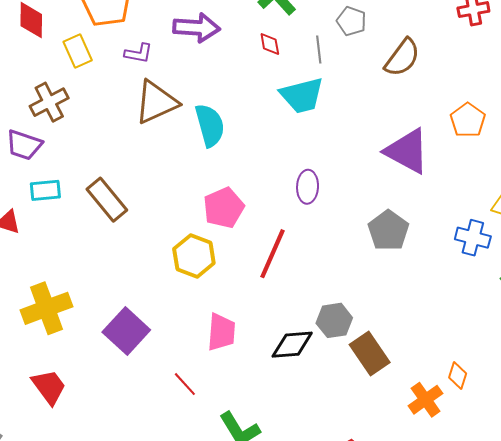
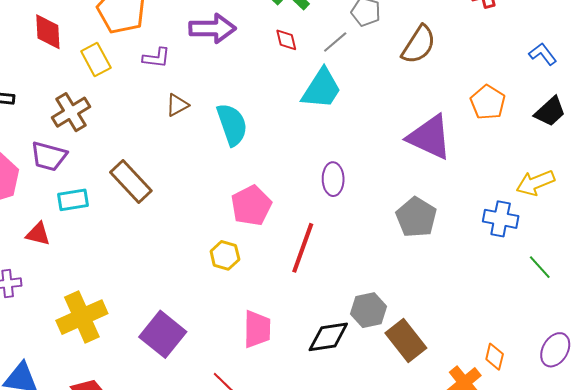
gray line: (319, 49) -> (335, 42), turned 60
cyan trapezoid: (302, 95) -> (322, 89), turned -39
brown triangle: (156, 102) -> (177, 105), size x0.5
brown rectangle: (107, 200) -> (131, 181), moved
yellow hexagon: (194, 256) -> (225, 255), size x0.7

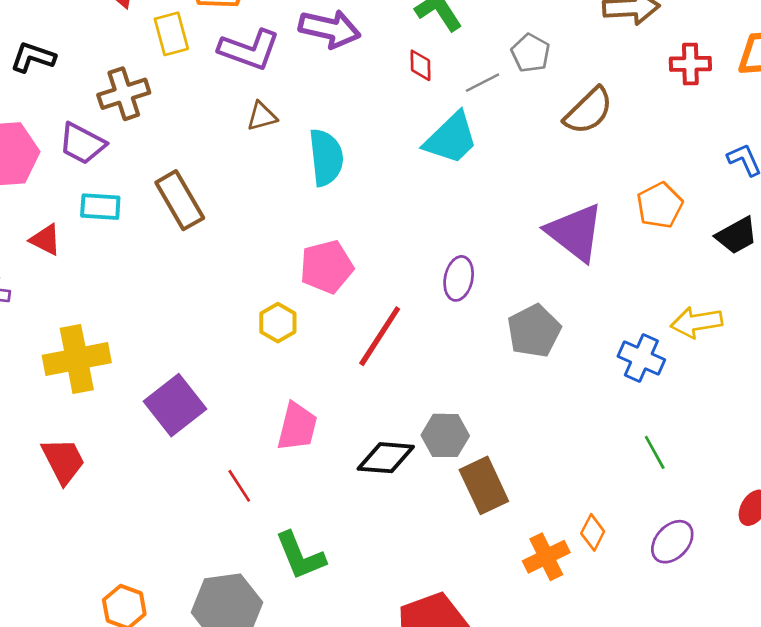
purple L-shape: (156, 58) -> (249, 50), size x1.6
purple ellipse: (333, 179) -> (459, 278), moved
green line: (540, 267) -> (655, 452), moved

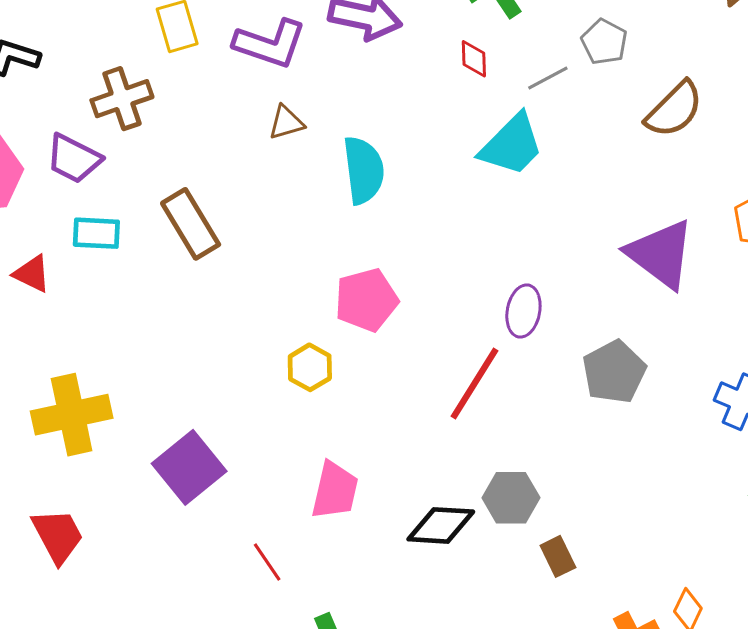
red line: (380, 336) -> (475, 384), moved
brown rectangle: (484, 485) -> (558, 556), size x0.6

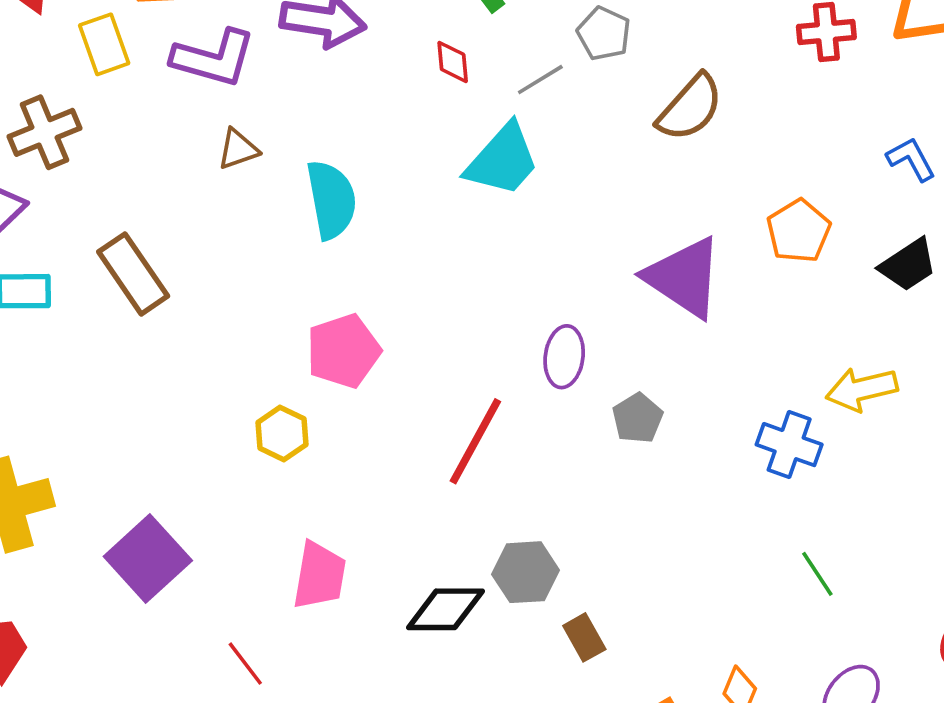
purple ellipse: (523, 311) -> (564, 357), moved
gray pentagon: (614, 372) -> (638, 418), size x0.7

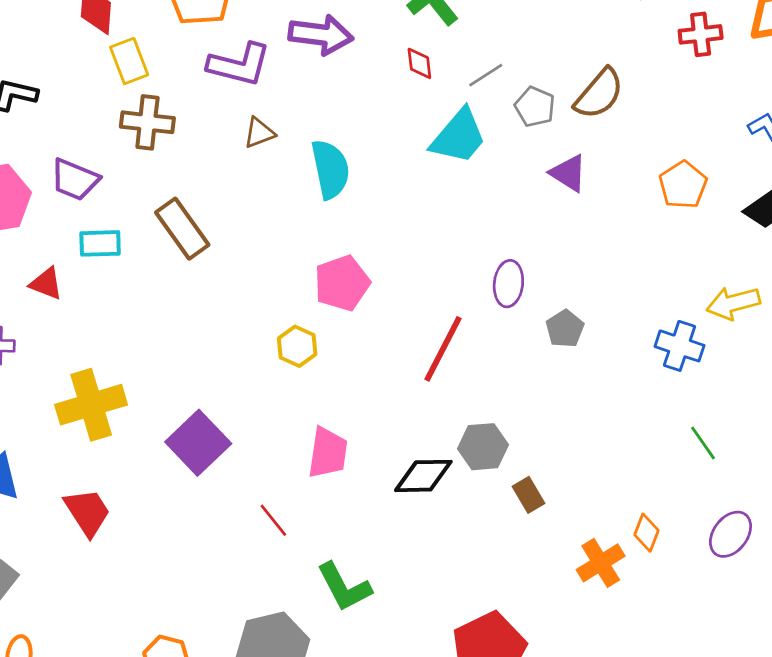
gray pentagon: (604, 34) -> (535, 107), moved
yellow rectangle: (104, 44) -> (129, 61), moved
brown cross: (45, 132) -> (147, 122), moved, turned 30
purple triangle: (684, 277) -> (568, 173), moved, size x0.6

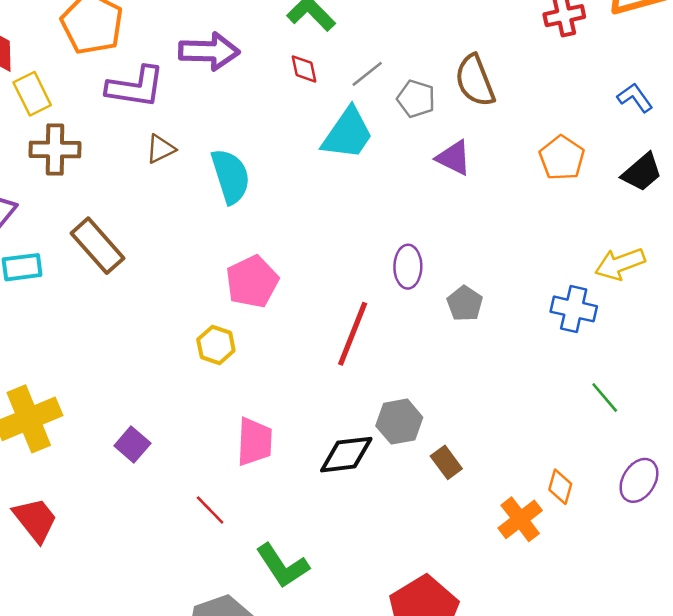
brown semicircle: (599, 94) -> (475, 81), turned 124
purple square: (198, 443) -> (132, 444), size x0.6

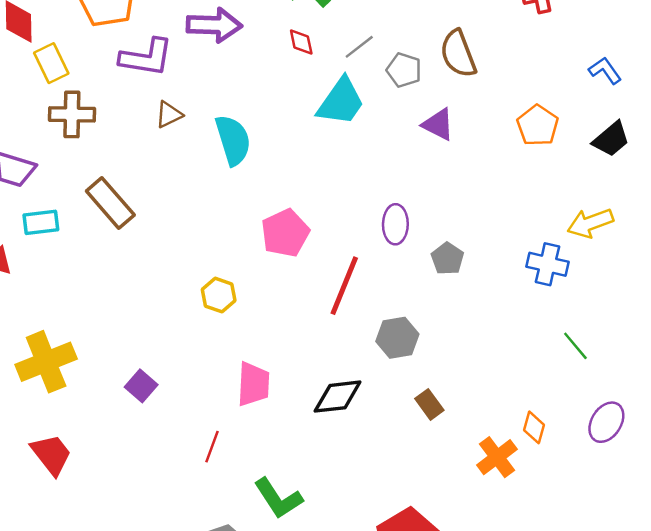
pink pentagon: (252, 282) -> (285, 233), moved
gray hexagon: (399, 422) -> (397, 338), moved
red line: (210, 510) -> (212, 447), turned 64

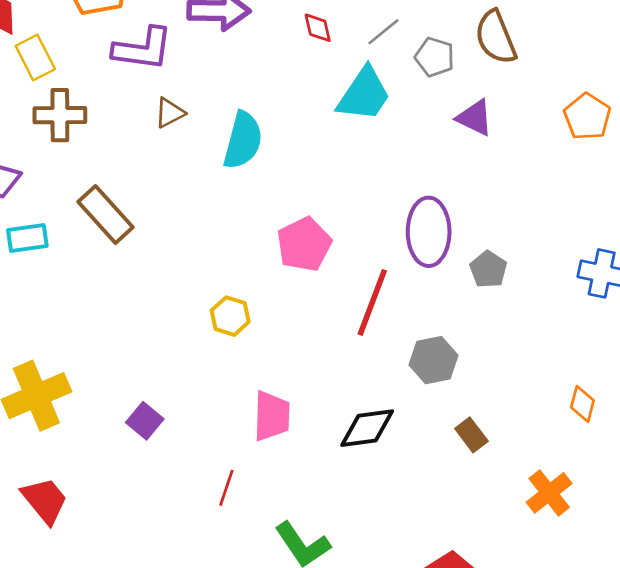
cyan semicircle: (233, 140) -> (243, 140), turned 33
purple ellipse: (395, 224) -> (429, 232), size x1.5
orange diamond: (534, 427) -> (582, 404), moved

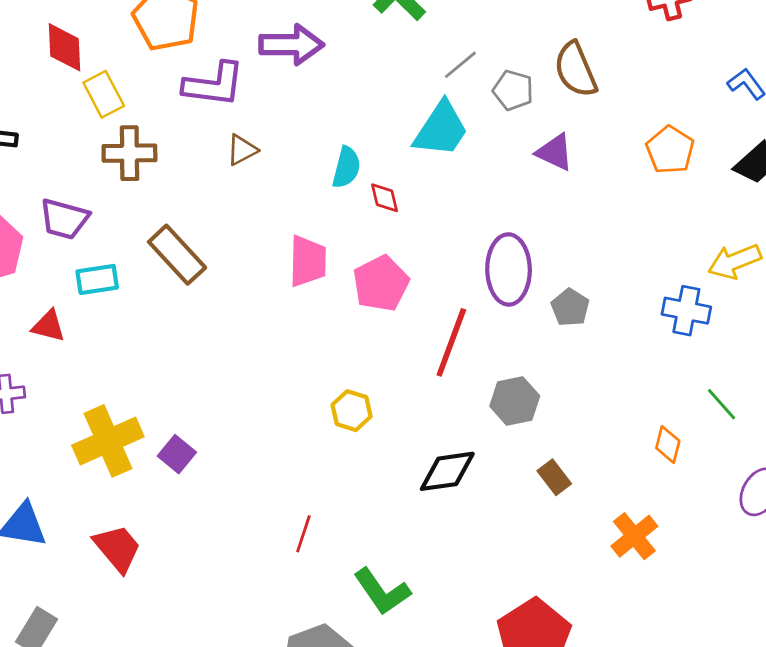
red diamond: (318, 28) -> (385, 198), moved
cyan semicircle: (243, 140) -> (346, 167), moved, size x0.7
yellow hexagon: (230, 316) -> (352, 411), moved
pink trapezoid: (272, 416) -> (308, 261), moved
purple square: (145, 421) -> (177, 454), moved

